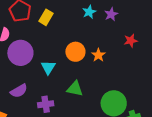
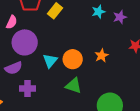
orange circle: (75, 52) -> (73, 59), moved
purple semicircle: (19, 91) -> (14, 68), moved
purple cross: (46, 104) -> (27, 88), moved

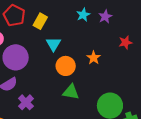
cyan triangle: (50, 61) -> (53, 44), moved
purple cross: (27, 88) -> (26, 102), turned -35

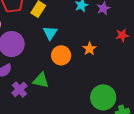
green triangle: (71, 92) -> (41, 80), moved

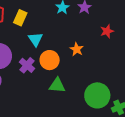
green triangle: (41, 80) -> (57, 85), moved
purple cross: (19, 89) -> (27, 65), moved

